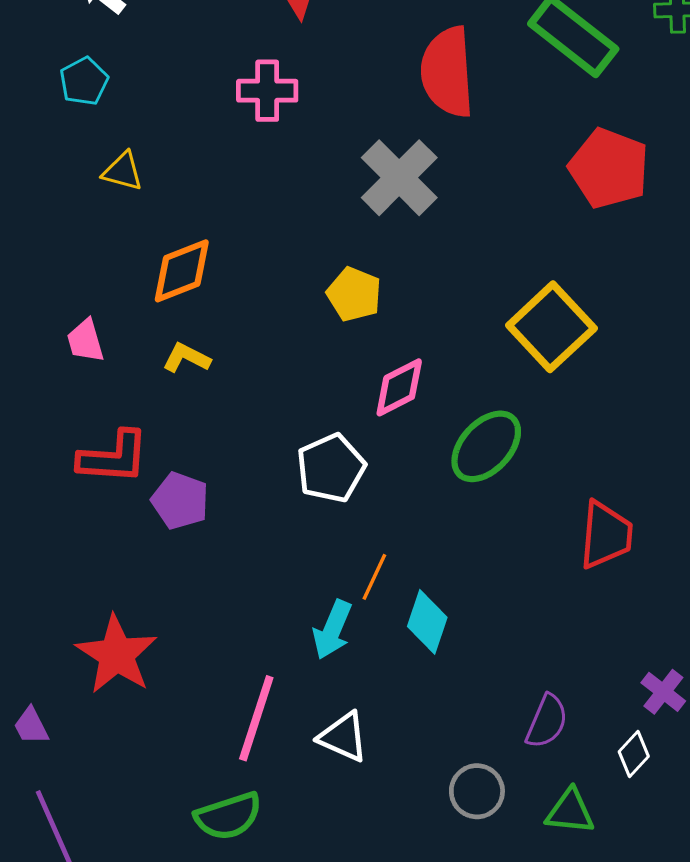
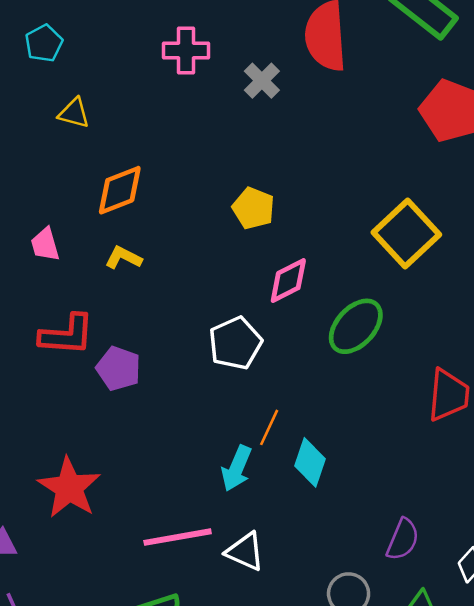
gray cross: (399, 178) -> (262, 81), moved, size x0.6
pink line: (256, 718) -> (178, 537), turned 62

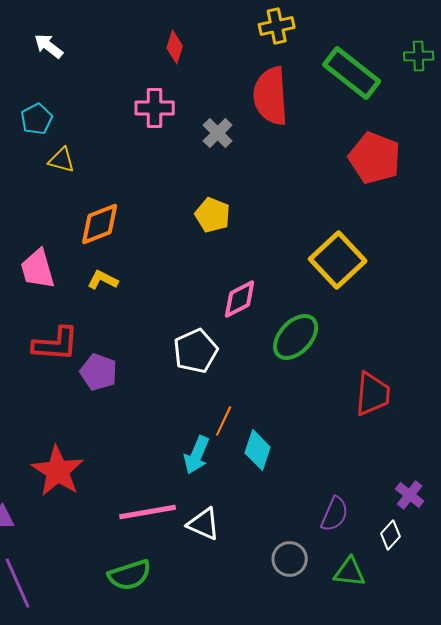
cyan pentagon: (44, 43) -> (37, 119), moved
yellow pentagon: (253, 208) -> (213, 215), moved
pink trapezoid: (45, 244) -> (38, 269), size x1.4

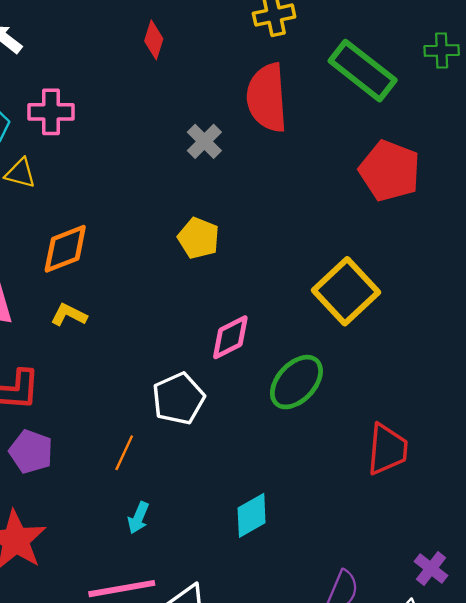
pink cross: (155, 108) -> (51, 112), moved
purple pentagon: (99, 372) -> (31, 452), moved
orange line: (224, 421) -> (124, 453), moved
cyan diamond: (258, 450) -> (252, 515), turned 42
cyan arrow: (197, 455) -> (138, 518), moved, size x0.7

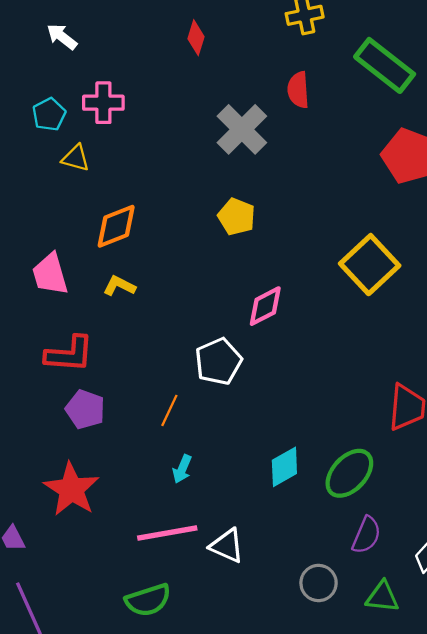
red semicircle: (267, 98) -> (298, 90), size x0.6
gray cross: (204, 141) -> (242, 129), size x1.6
green ellipse: (296, 382) -> (349, 473), moved

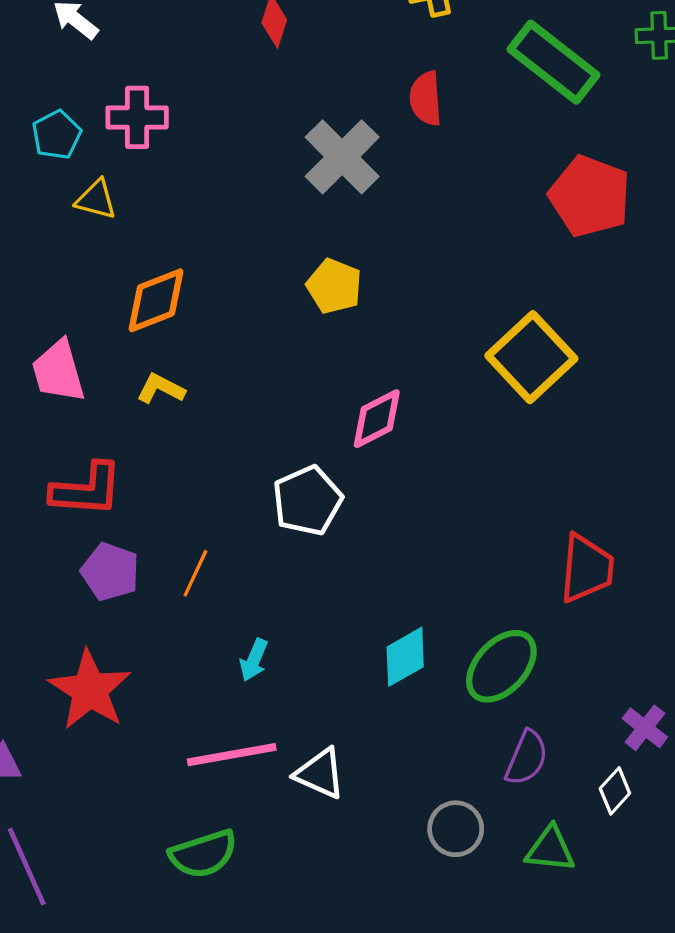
orange line: (169, 410) -> (195, 573), moved

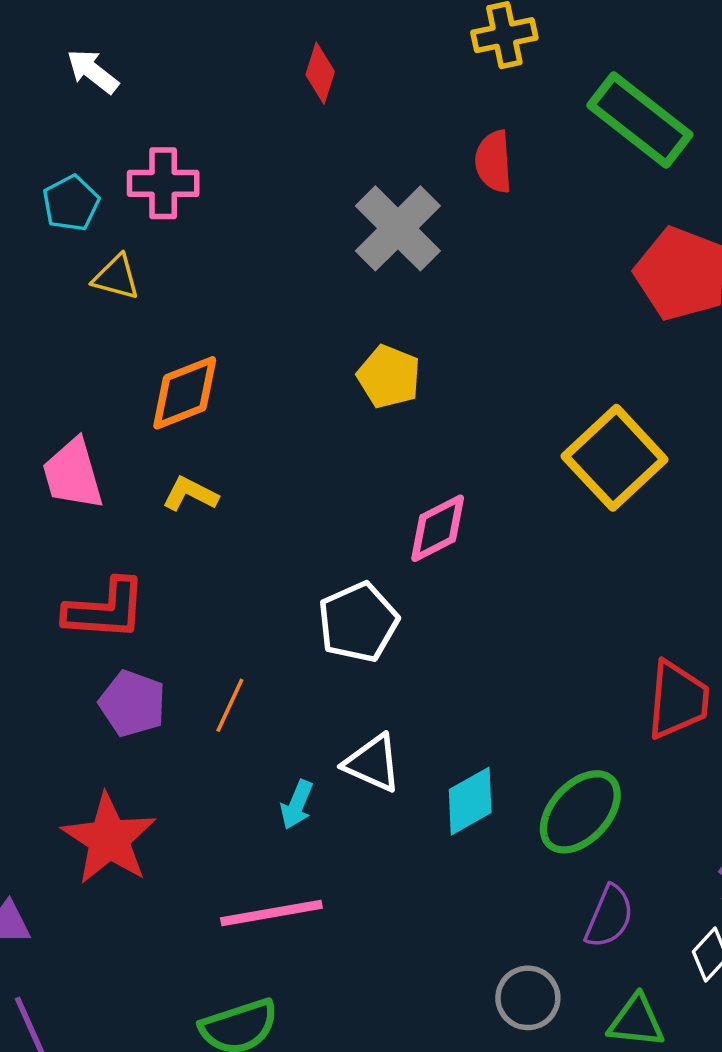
white triangle: (320, 774) -> (373, 763), moved

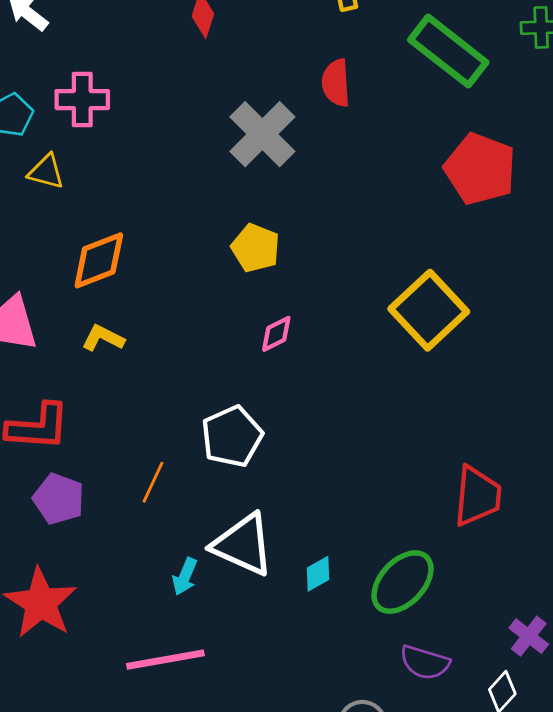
pink diamond: (438, 528) -> (276, 334), moved, size x0.7
orange line: (230, 705) -> (153, 482), moved
white triangle: (373, 763) -> (243, 545), size x1.4
cyan diamond: (470, 801) -> (318, 574), size x0.7
purple semicircle: (609, 917) -> (425, 662), turned 84

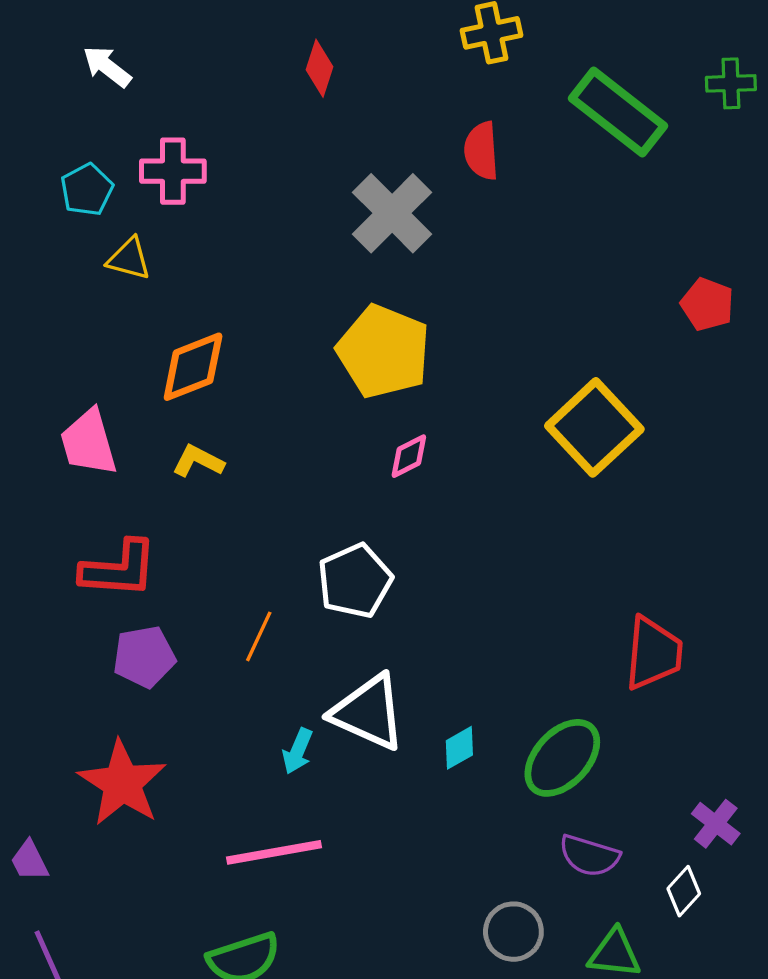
red pentagon: (480, 169) -> (707, 304), moved, size x0.6
yellow pentagon: (256, 248) -> (384, 352), size x1.6
purple pentagon: (59, 499) -> (144, 657), turned -30

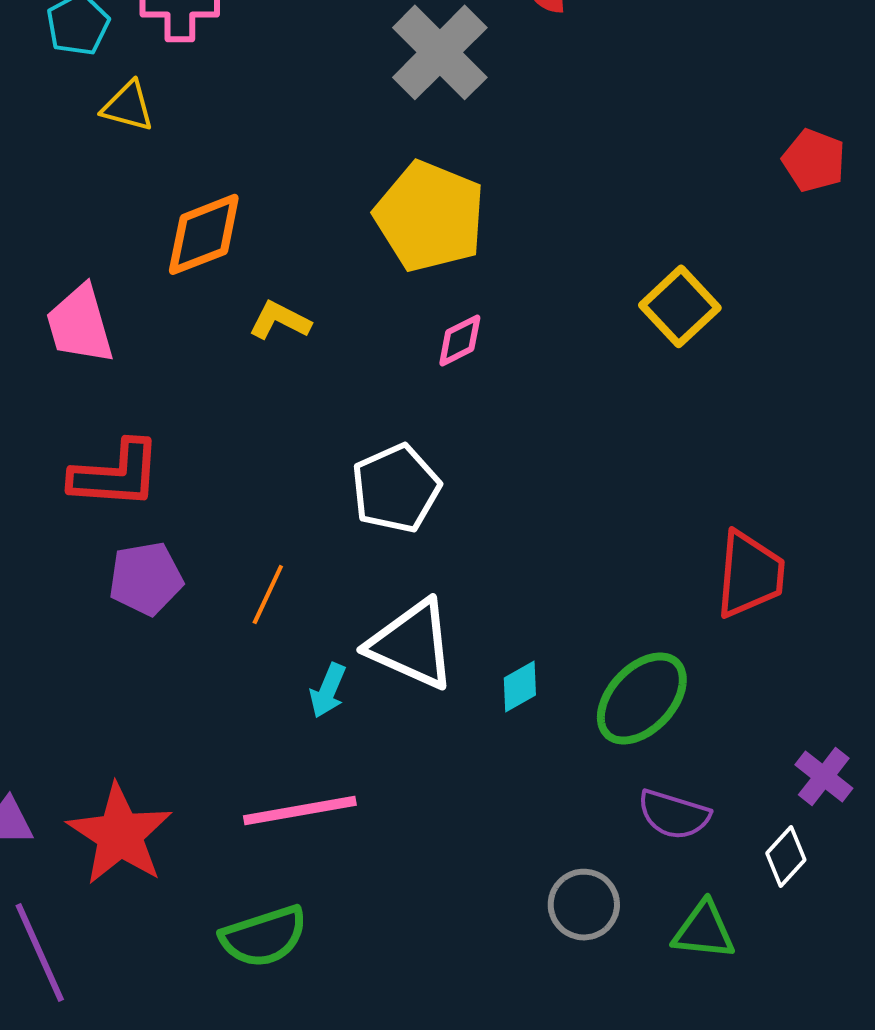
yellow square: (594, 427) -> (680, 306), size x0.7
yellow L-shape: (198, 461) -> (280, 320), moved
orange line: (259, 636) -> (268, 594), moved
red star: (122, 783) -> (120, 835), moved

